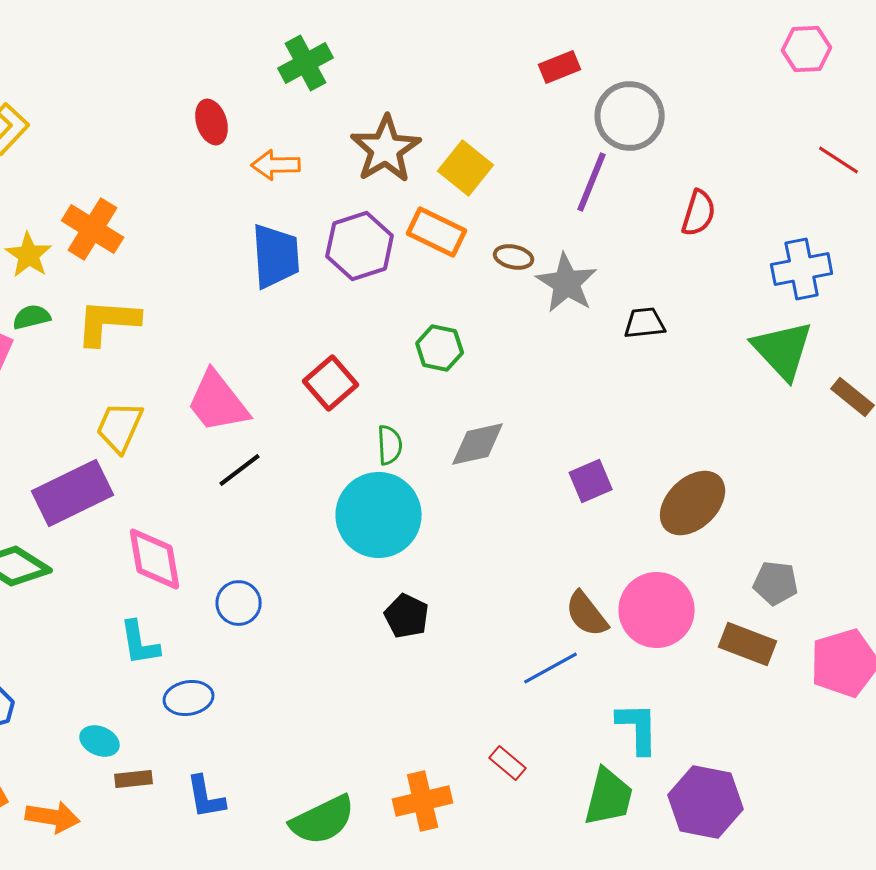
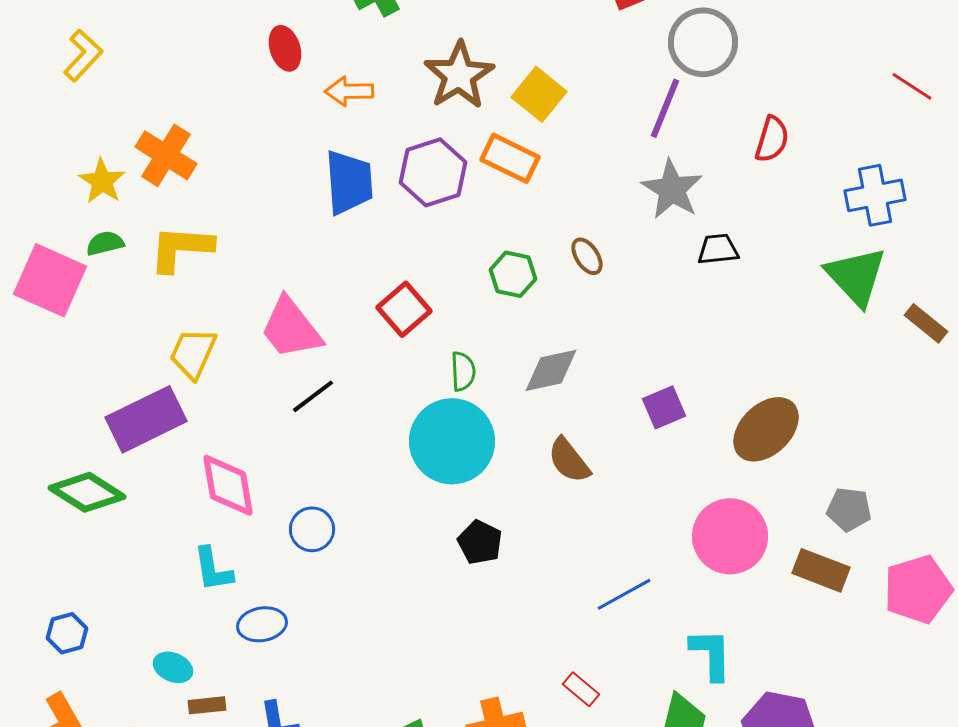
brown ellipse: (514, 257) -> (587, 256), moved, turned 45
gray star: (567, 283) -> (672, 189), moved
brown semicircle: (587, 614) -> (569, 460), moved

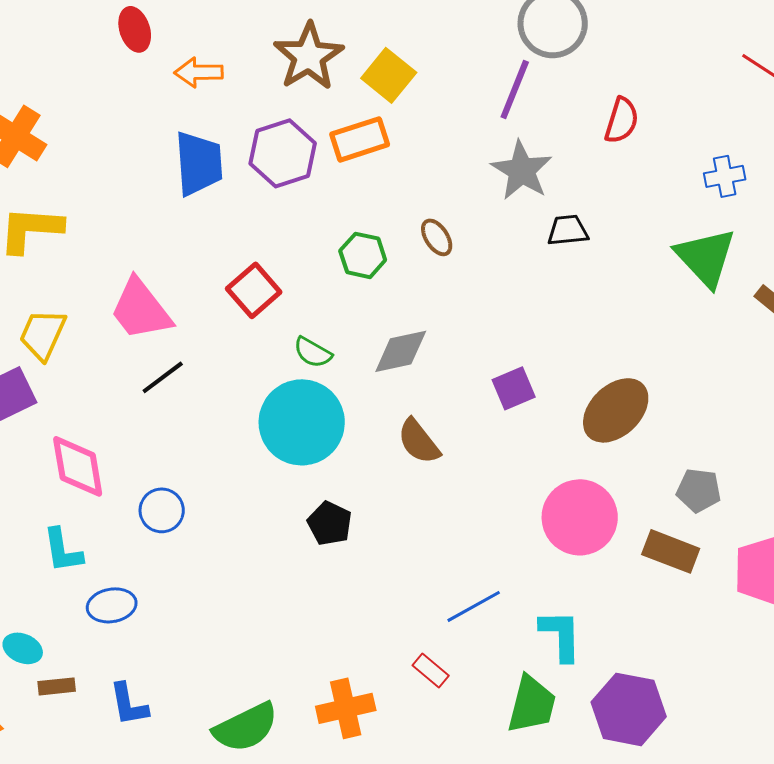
orange rectangle: (510, 158) -> (360, 139), turned -44
blue cross: (875, 195) -> (725, 176), size x0.7
green semicircle: (463, 371) -> (313, 352), turned 123
blue line: (624, 594) -> (474, 606), moved

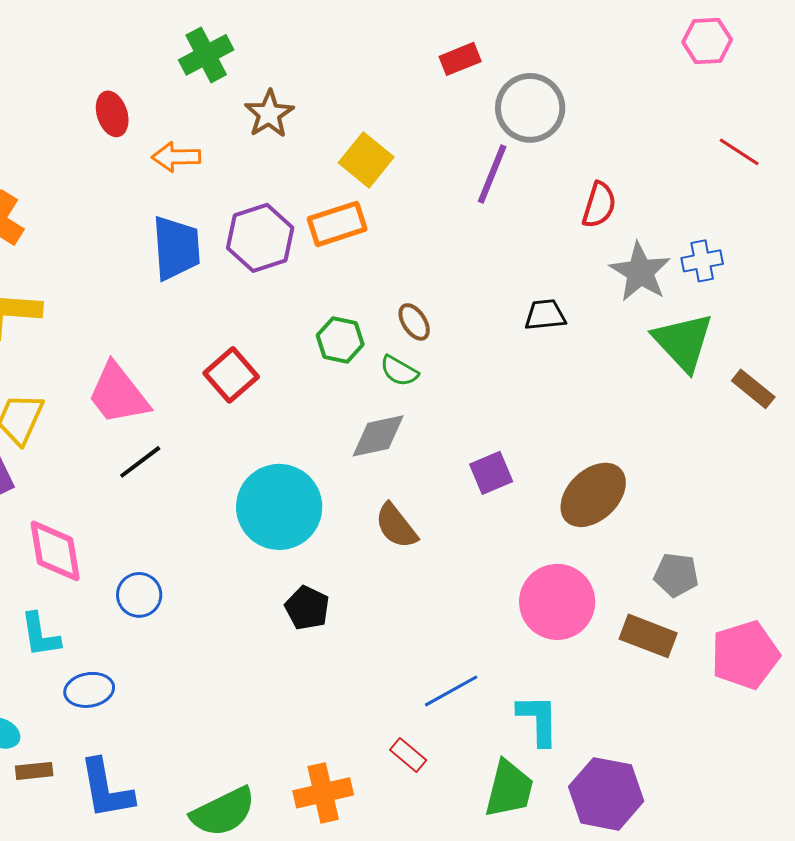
brown star: (309, 56) -> (269, 114), moved, size x0.7
gray star: (522, 170) -> (640, 272), moved
green semicircle: (313, 352) -> (399, 371), moved
blue L-shape: (129, 704) -> (106, 789), size x1.4

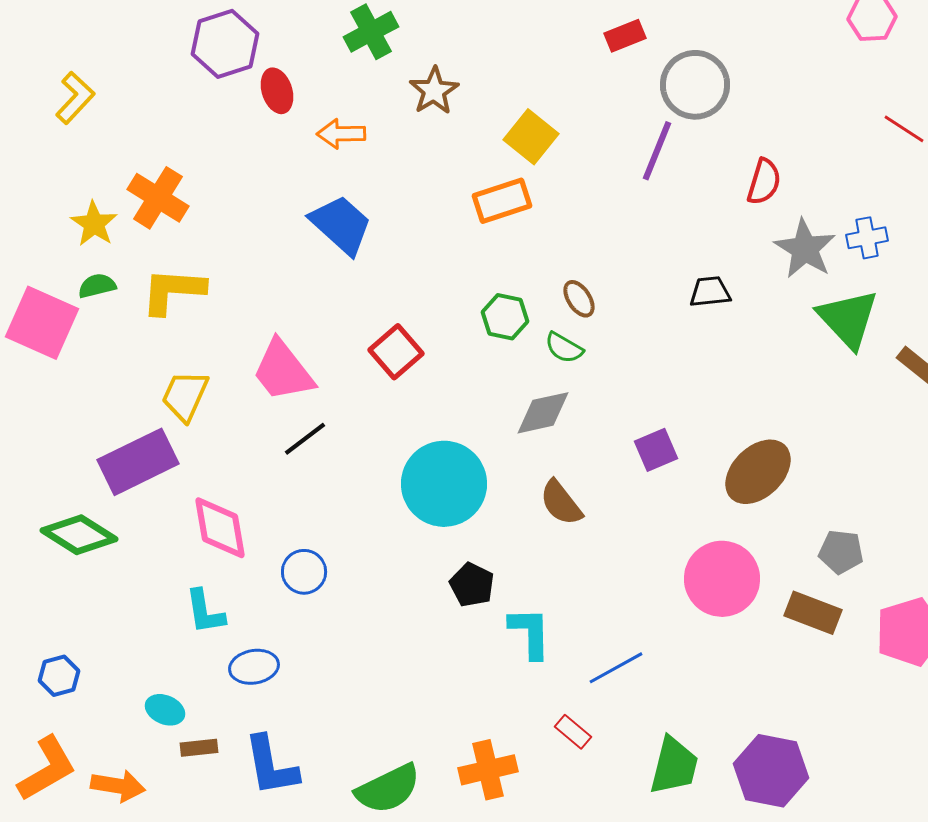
purple hexagon: (260, 238) -> (225, 44), moved
blue trapezoid: (176, 248) -> (341, 225), turned -44
cyan L-shape: (538, 720) -> (530, 633), moved

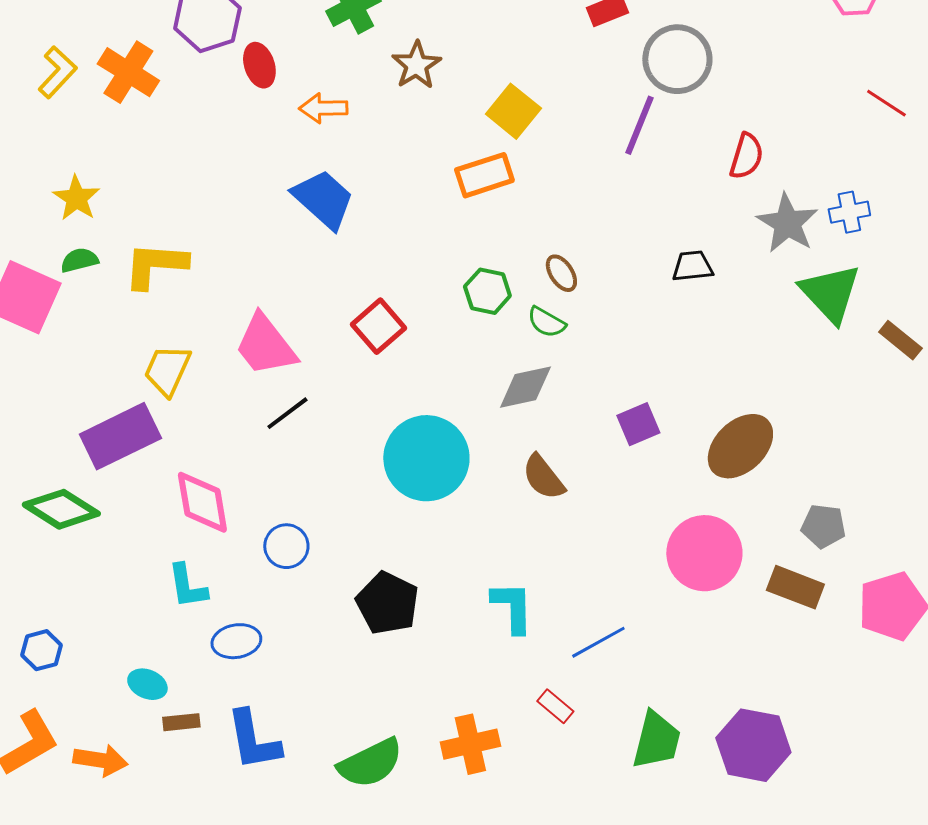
orange cross: (158, 198) -> (128, 72), moved
black pentagon: (472, 585) -> (387, 603), moved, size x1.4

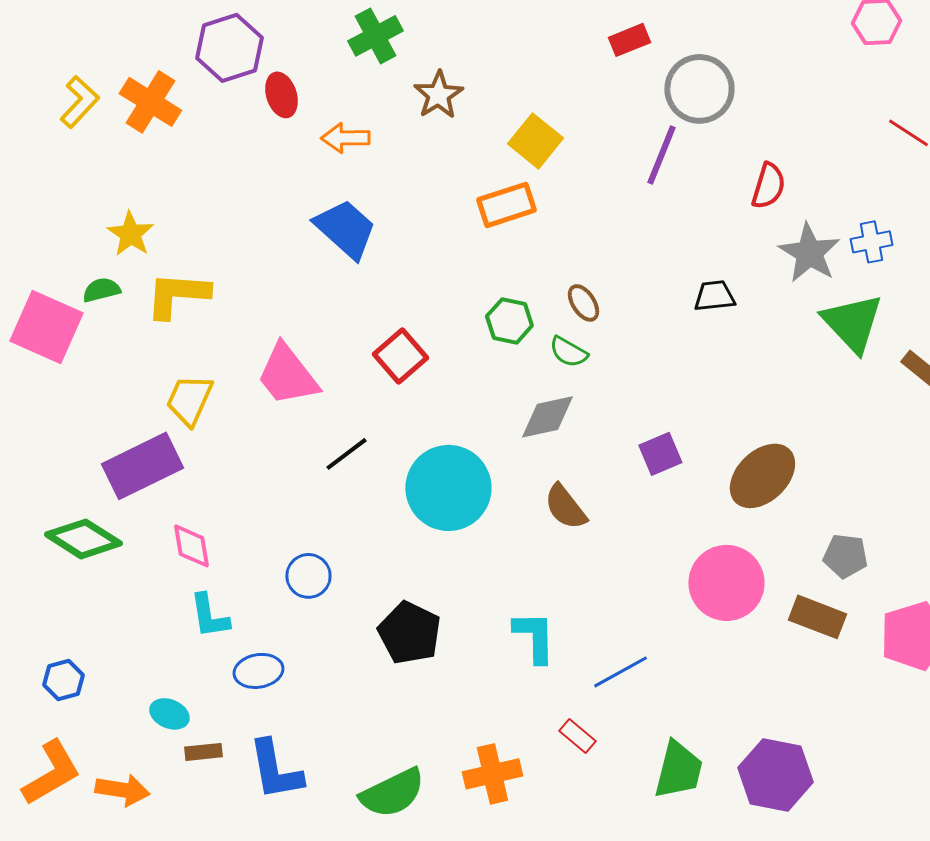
yellow star: (76, 198) -> (130, 234), moved
black line: (287, 413) -> (346, 454), moved
pink diamond: (202, 502) -> (191, 546), moved, size x0.7

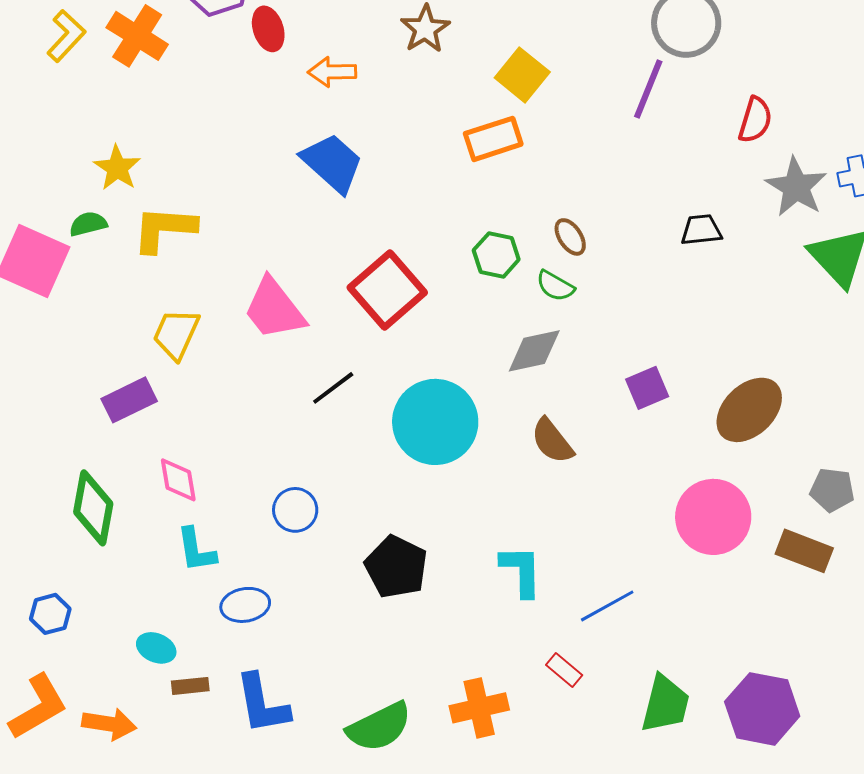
red square: (400, 356) -> (387, 290), size x1.4
purple rectangle: (142, 466) -> (129, 400), size x0.7
green diamond: (83, 539) -> (93, 508), moved, turned 68

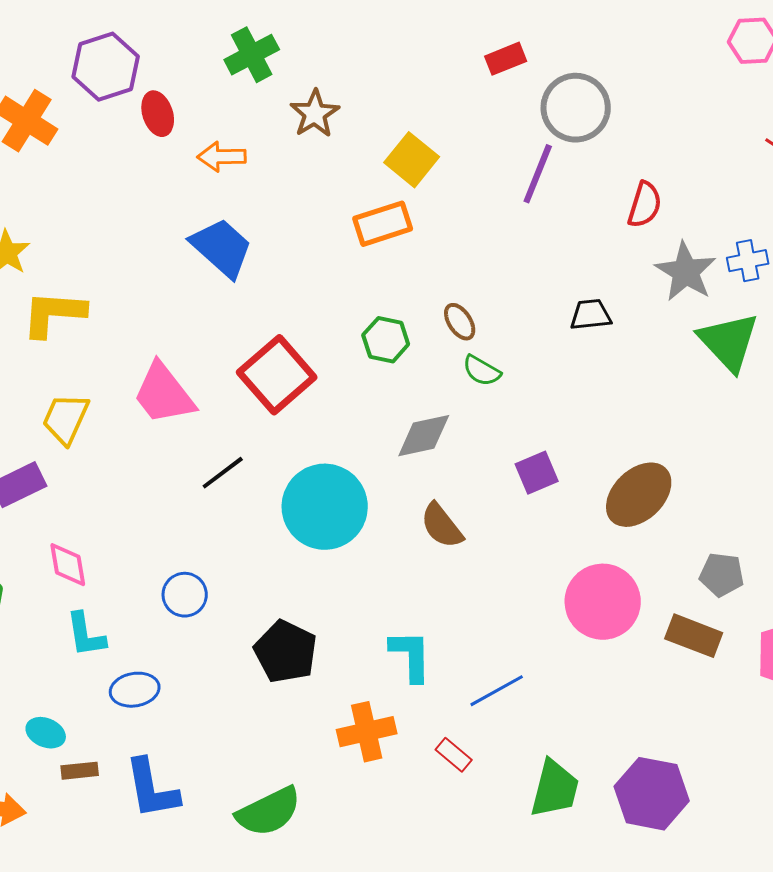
green semicircle: (555, 286) -> (482, 371), moved
orange cross: (479, 708) -> (367, 732), moved

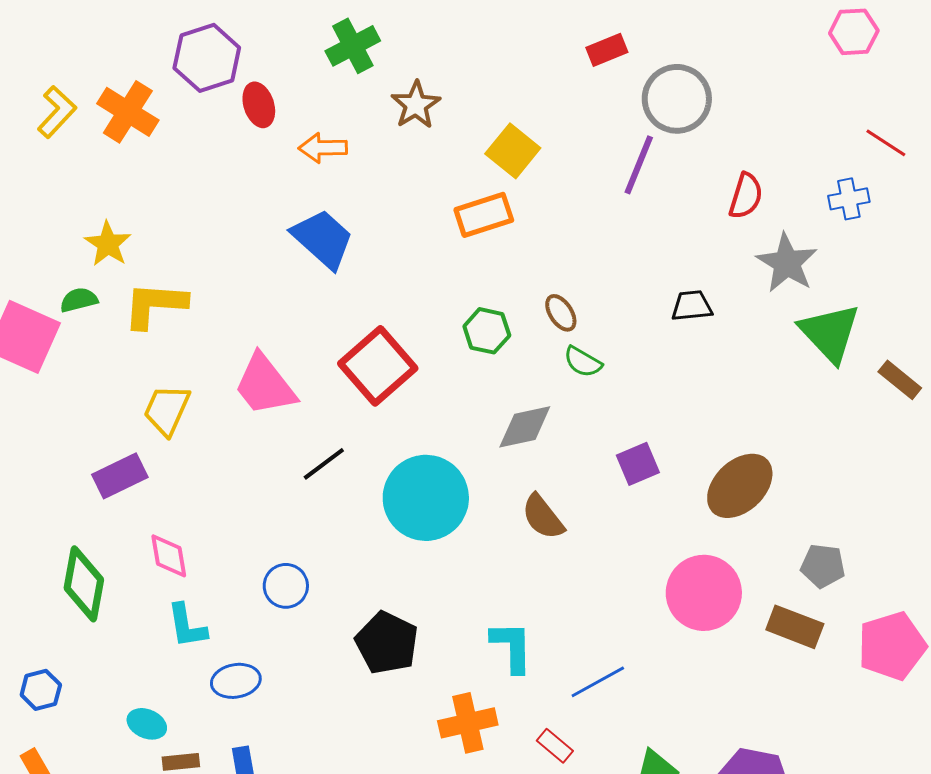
blue cross: (748, 261) -> (849, 199), moved

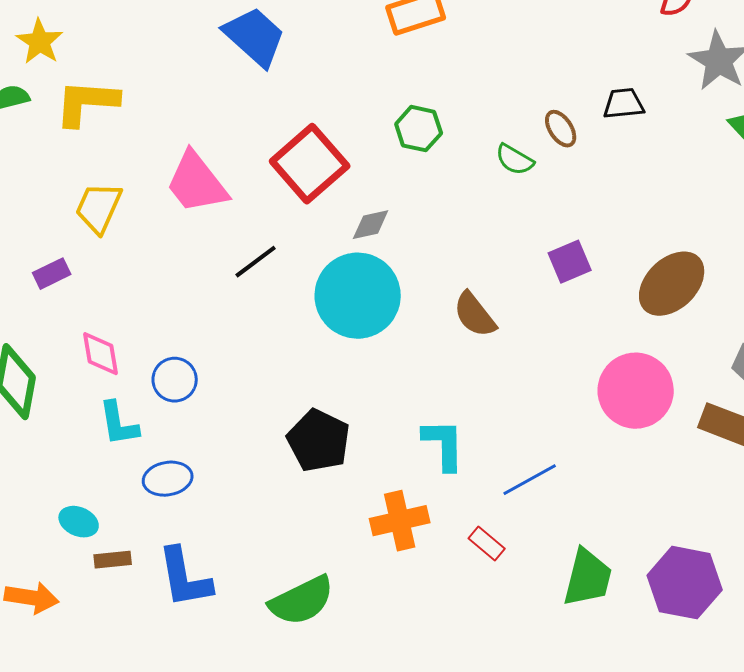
brown ellipse: (561, 313) -> (561, 129), moved
gray diamond: (525, 427) -> (371, 225), moved, size x0.7
purple rectangle: (120, 476) -> (52, 274), size x0.7
blue circle: (286, 586) -> (175, 380), moved

